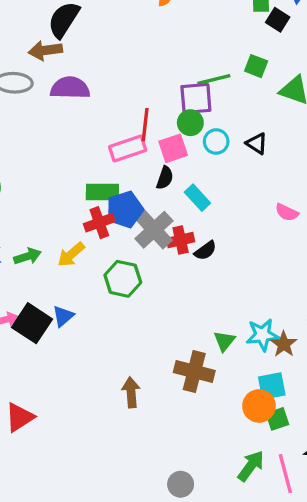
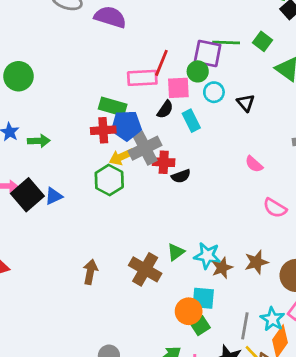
cyan rectangle: (197, 198) -> (191, 121), moved
yellow arrow: (71, 255) -> (121, 157), moved
green square: (277, 419) -> (200, 326), turned -30

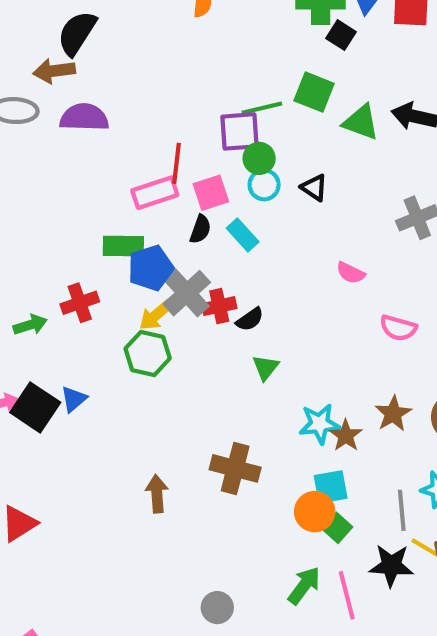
green square: (262, 41) -> (314, 92), size x1.4
green circle: (198, 71) -> (259, 158), moved
red cross: (103, 130) -> (80, 303), moved
green triangle: (176, 252) -> (266, 367), moved

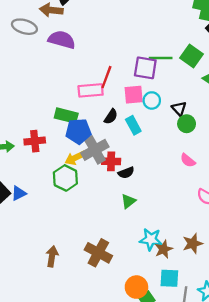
green circle: (259, 158) -> (187, 124), moved
pink square: (211, 193) -> (134, 95), moved
cyan square: (331, 487) -> (169, 278), moved

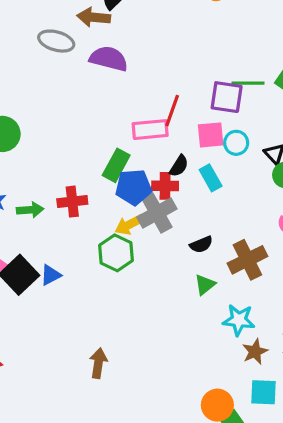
green rectangle: (66, 116) -> (116, 165), turned -75
red cross: (111, 161) -> (165, 186), moved
cyan star: (151, 239) -> (239, 320), moved
brown cross: (98, 253) -> (247, 260), moved, turned 36

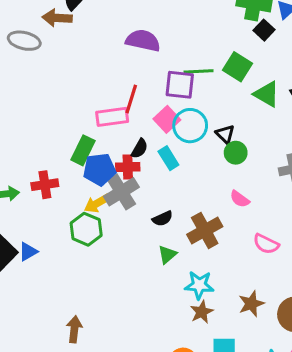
purple semicircle: (109, 59) -> (143, 41), moved
pink square: (211, 135) -> (167, 119), turned -35
cyan circle: (236, 143) -> (190, 126), size x1.5
brown star: (255, 352) -> (202, 312), moved

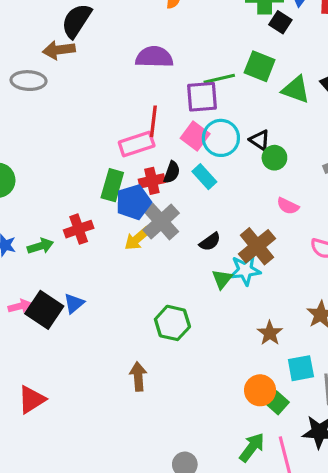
red cross: (128, 167) -> (152, 181), moved
green hexagon: (86, 229) -> (172, 323), moved
cyan star: (199, 285) -> (245, 270), moved

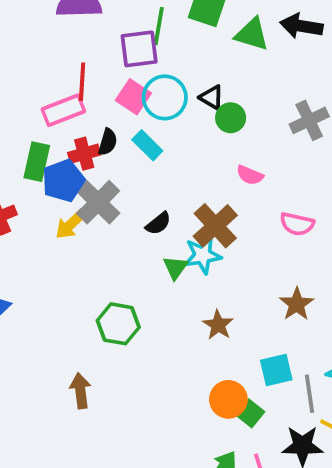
green line: (219, 79) -> (159, 26), turned -64
brown star: (270, 333) -> (218, 325), moved

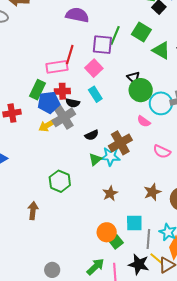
cyan circle: (165, 97) -> (161, 103), moved
green circle: (231, 118) -> (141, 90), size x1.5
black semicircle: (108, 142) -> (73, 103), moved, turned 72

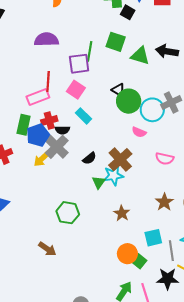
brown arrow: (33, 211) -> (47, 249), turned 132

